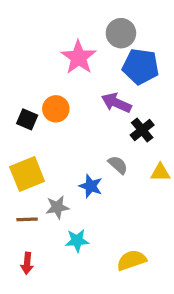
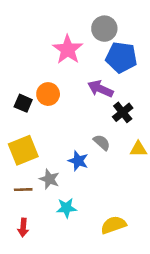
gray star: (57, 207) -> (49, 179), turned 30

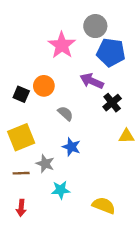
gray semicircle: (102, 142) -> (65, 113), moved
yellow semicircle: (114, 225) -> (104, 205), turned 40

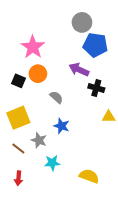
pink star: (62, 45) -> (33, 47), moved
black cross: (112, 103) -> (96, 88), turned -35
brown line: (21, 173) -> (18, 148), turned 40

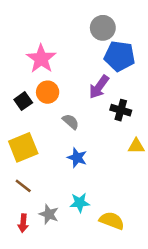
purple arrow: (79, 70) -> (99, 87), turned -78
black square: (18, 81) -> (23, 101), turned 32
gray star: (39, 140) -> (49, 214), moved
cyan star: (52, 163) -> (80, 203), moved

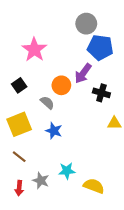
orange circle: (48, 92) -> (61, 85), moved
gray semicircle: (71, 122) -> (47, 103), moved
blue star: (77, 158) -> (54, 131), moved

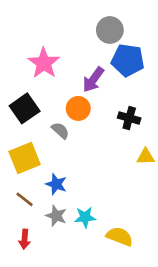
purple arrow: (83, 73) -> (93, 80), moved
black square: (19, 85) -> (25, 108), size x1.5
blue star: (54, 131) -> (56, 184), moved
gray star: (41, 181) -> (56, 216), moved

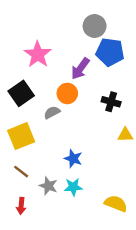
gray semicircle: (60, 130) -> (52, 112), turned -70
blue star: (56, 184) -> (73, 159), moved
yellow semicircle: (119, 236) -> (116, 204), moved

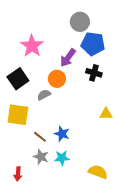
black cross: (111, 102) -> (94, 73), moved
yellow square: (21, 136) -> (18, 115), turned 30
brown line: (21, 172) -> (40, 137), moved

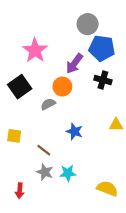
yellow square: (18, 115) -> (14, 136), moved, size x0.6
blue star: (62, 134) -> (74, 131), moved

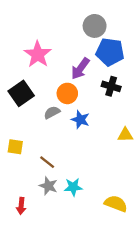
blue star: (74, 131) -> (80, 120), moved

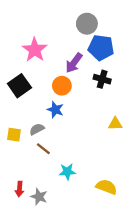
gray semicircle: (52, 112) -> (37, 129), moved
blue star: (80, 120) -> (55, 110), moved
gray star: (48, 186) -> (39, 197), moved

